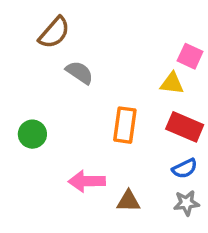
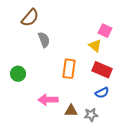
gray semicircle: (80, 72) -> (44, 40), turned 35
yellow triangle: (172, 83) -> (95, 46), turned 32
gray star: (186, 203) -> (91, 115), moved

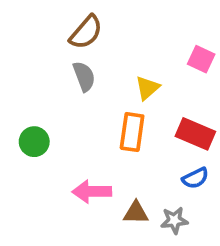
brown semicircle: (30, 18) -> (86, 32), moved
yellow triangle: (95, 46) -> (147, 88), moved, turned 40

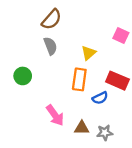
green circle: (34, 142) -> (23, 76), moved
blue semicircle: (195, 178) -> (100, 98), moved
pink arrow: (92, 192) -> (55, 115), turned -125

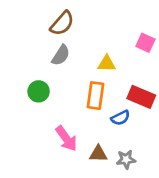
gray semicircle: (50, 46) -> (61, 55), turned 54
yellow triangle: (89, 53) -> (107, 64), turned 42
green circle: (23, 76) -> (39, 91), moved

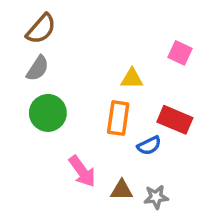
brown semicircle: (62, 23) -> (41, 29), moved
gray semicircle: (61, 55) -> (38, 68), moved
green circle: (39, 91) -> (48, 113), size x1.4

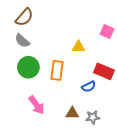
gray semicircle: (38, 68) -> (22, 41), turned 98
orange rectangle: (118, 118) -> (57, 70), moved
pink arrow: (82, 171) -> (37, 105), moved

